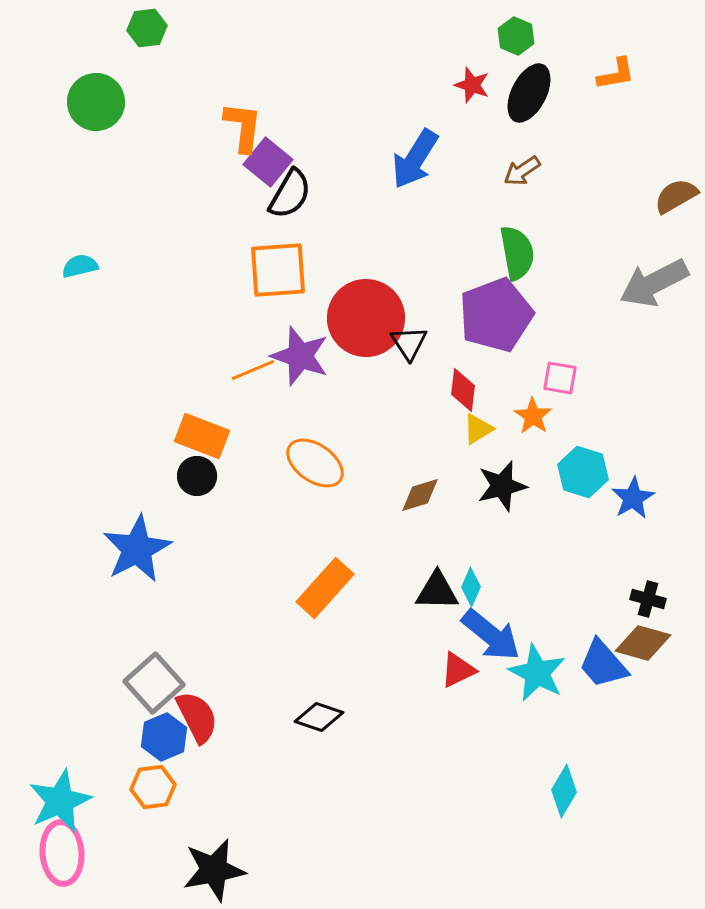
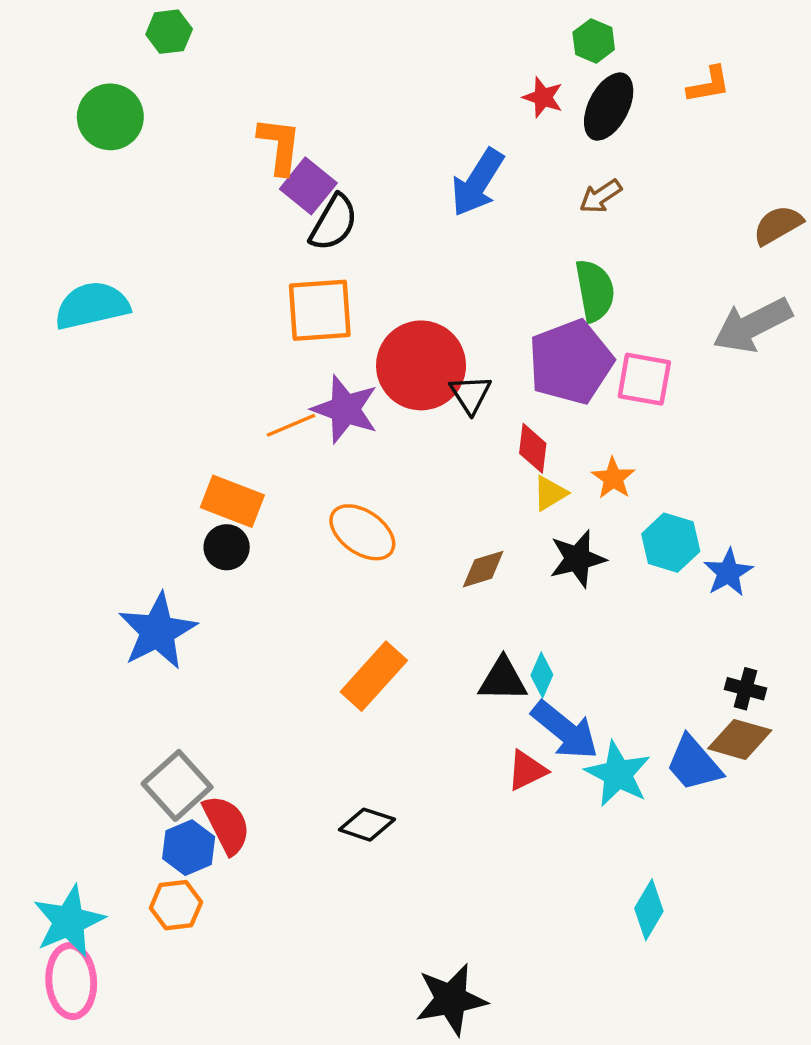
cyan semicircle: (80, 266) -> (92, 306), size x1.8
pink square: (560, 378) -> (644, 379), moved, size x1.4
black star: (214, 870) -> (451, 999), moved

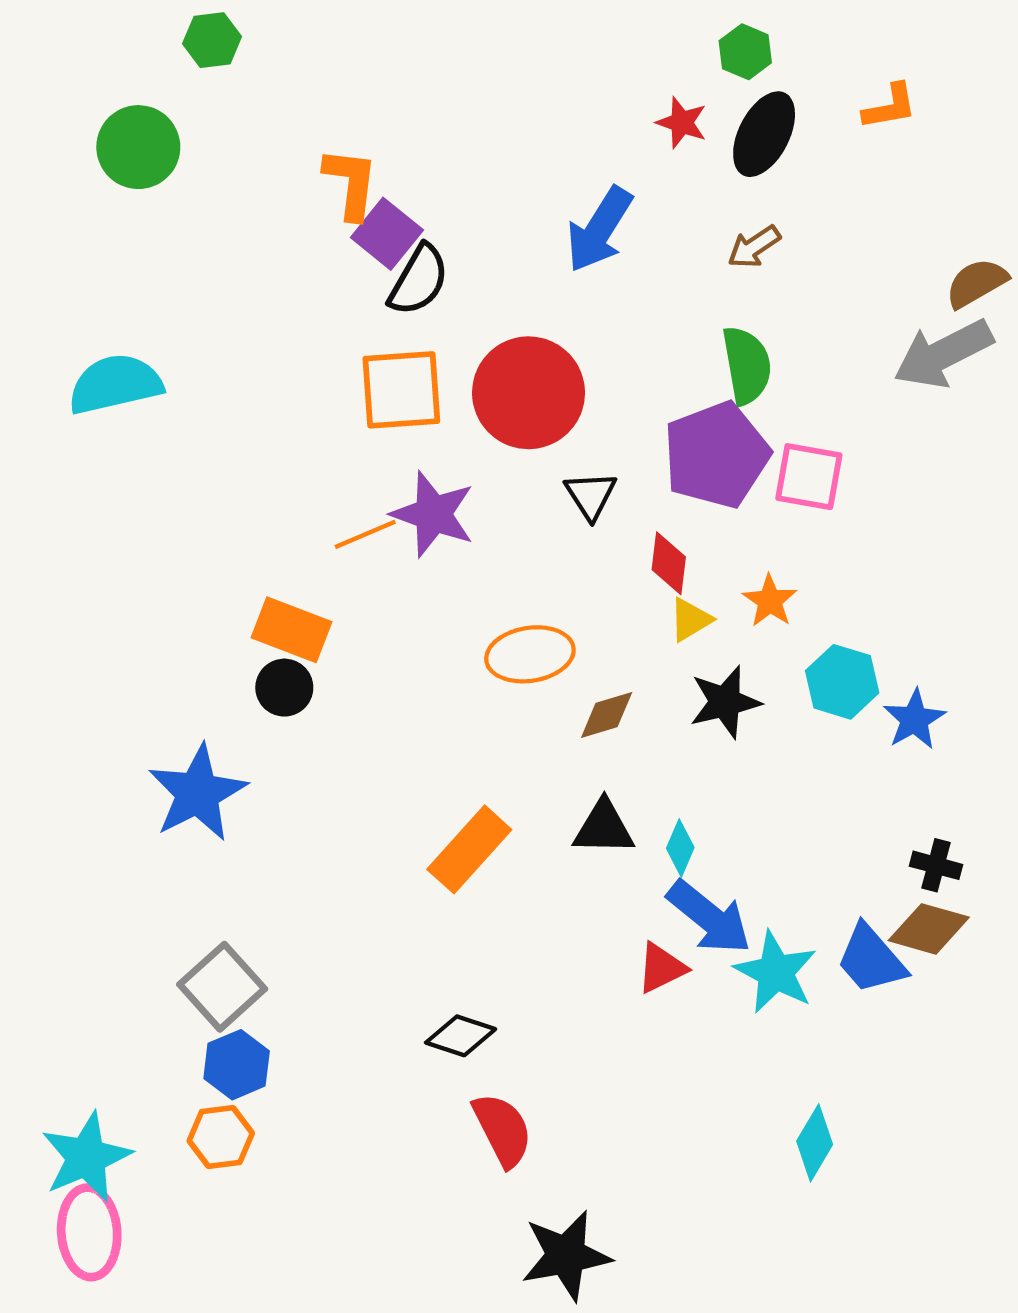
gray arrow: (752, 325) -> (943, 354), moved
red circle: (421, 365) -> (529, 393), moved
orange ellipse: (362, 532) -> (530, 654), moved, turned -44
black triangle: (503, 680) -> (604, 828), moved
red semicircle: (227, 825) -> (502, 1130), moved

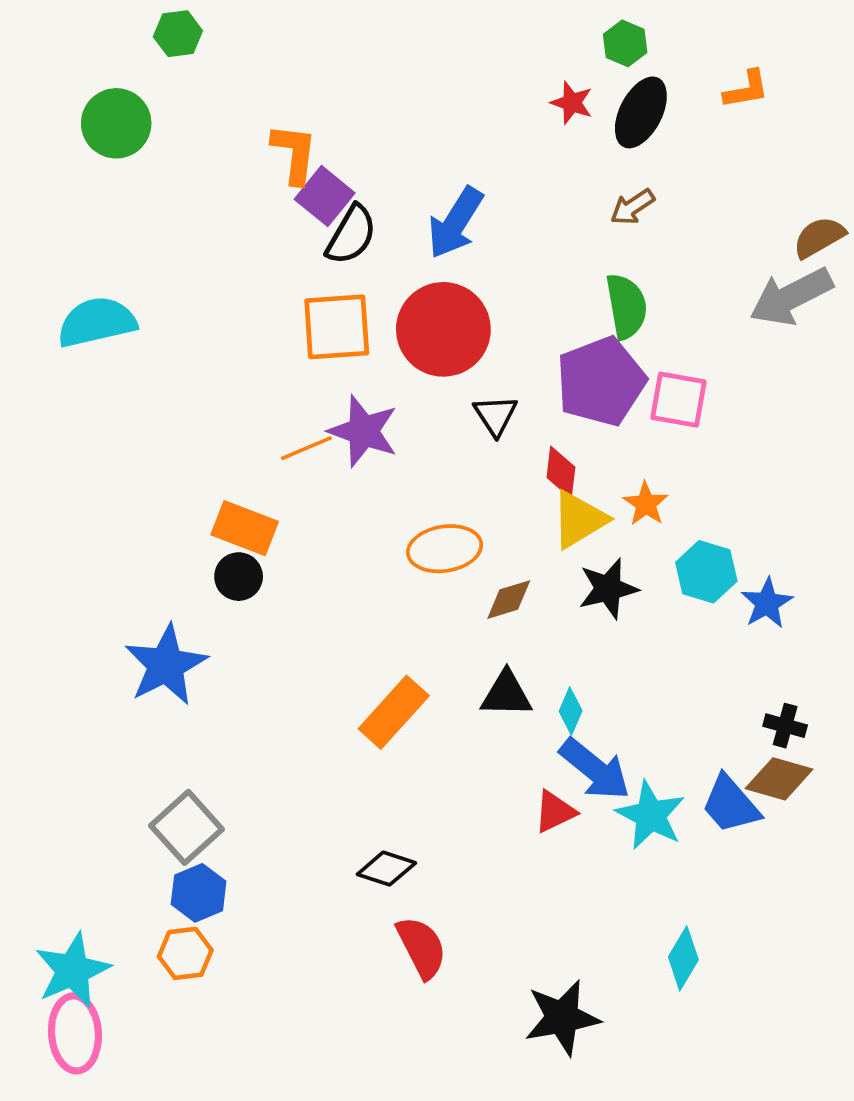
blue arrow: (599, 229) -> (455, 223), moved
yellow triangle: (690, 620) -> (579, 520), size x1.6
black star: (566, 1255) -> (562, 1018), moved

